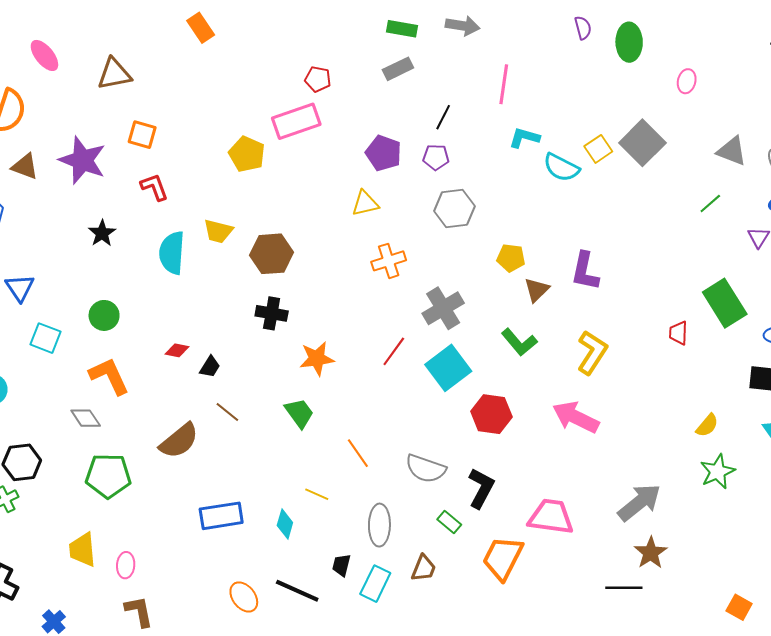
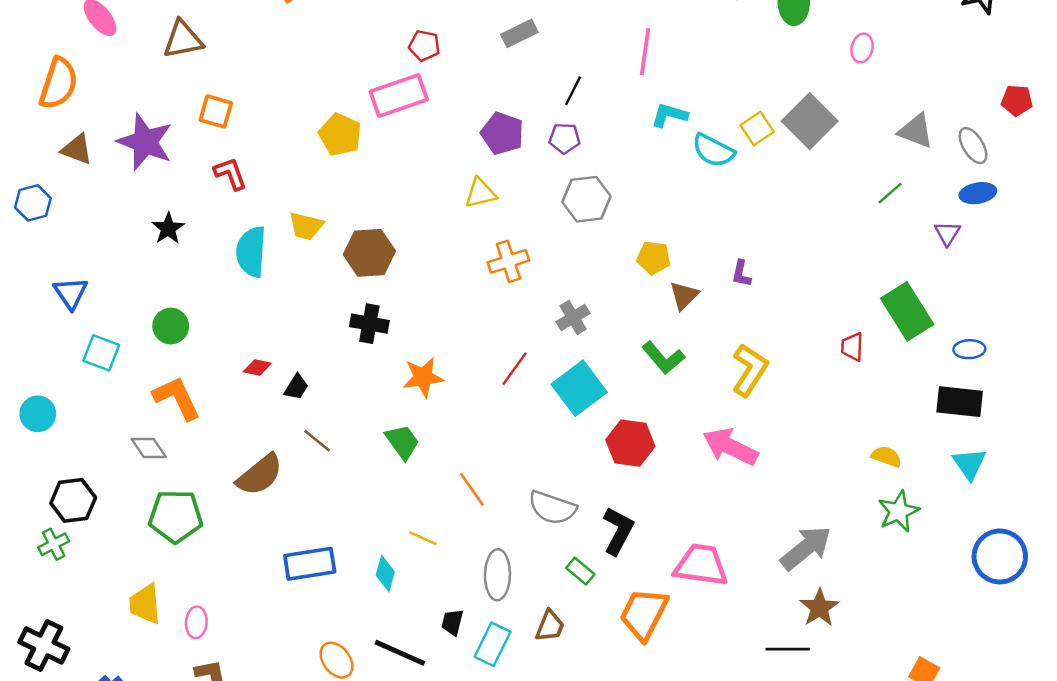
purple L-shape: (585, 271) -> (741, 274), size x0.6
gray cross: (443, 308) -> (573, 317), size x0.7
yellow semicircle: (707, 425) -> (886, 456), turned -110

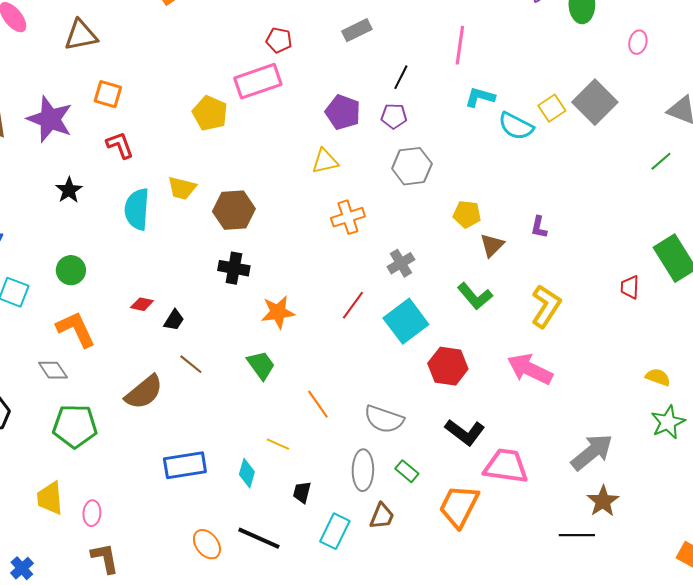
black L-shape: (618, 531) -> (465, 432), moved, turned 99
gray ellipse: (497, 575) -> (363, 470), moved
black trapezoid: (452, 622) -> (302, 492), moved

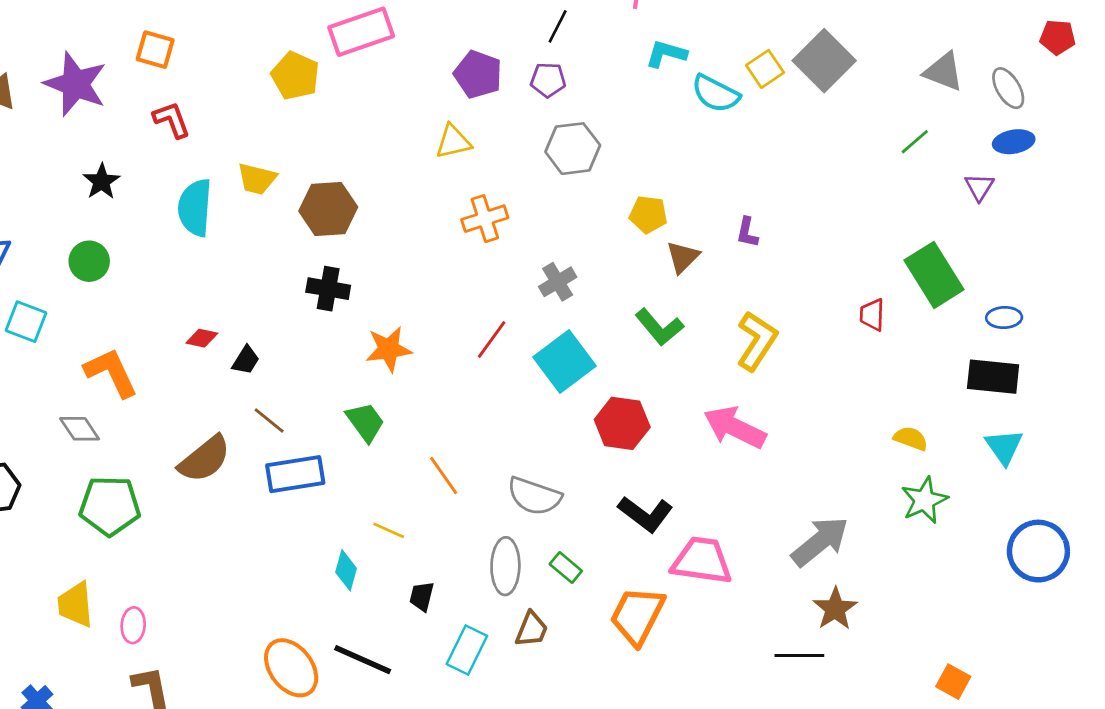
green circle: (71, 270) -> (89, 261), moved
blue rectangle: (185, 465) -> (295, 474), moved
orange ellipse: (207, 544) -> (291, 668), size x1.4

